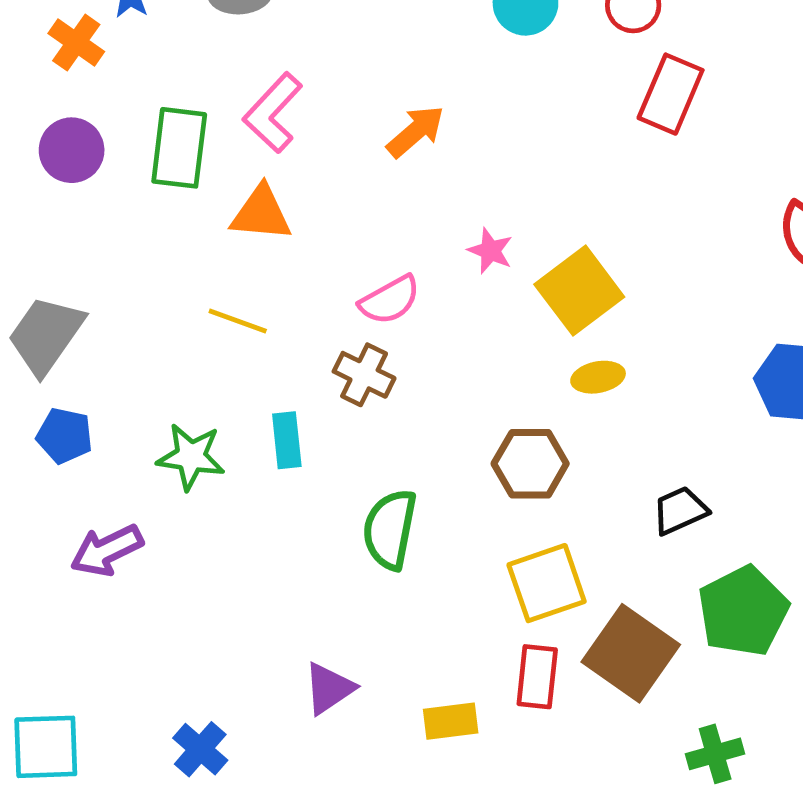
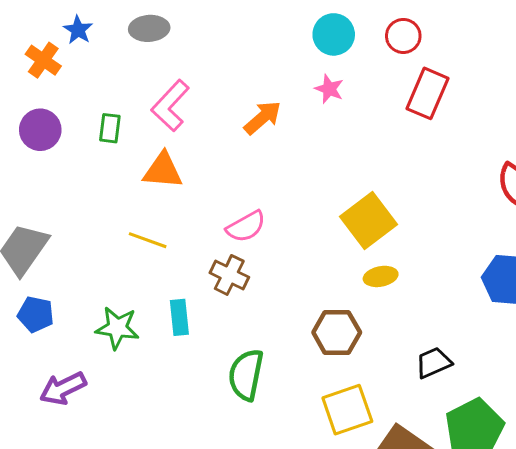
green rectangle: (179, 148) -> (110, 128), size x0.6
pink star: (490, 251) -> (329, 89), moved

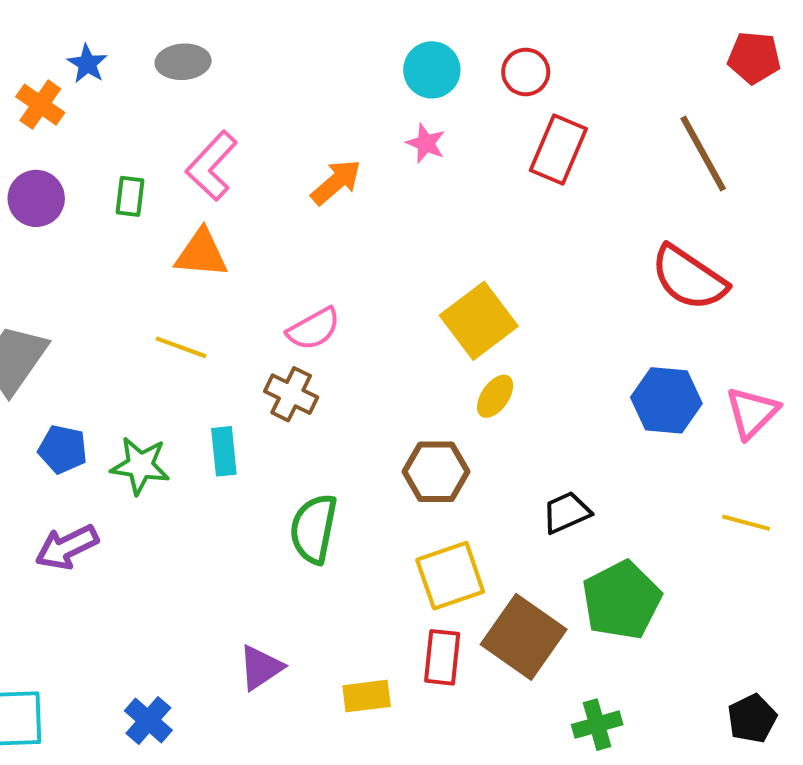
yellow ellipse: (381, 276) -> (495, 396), turned -44
blue pentagon: (36, 314) -> (63, 449), moved

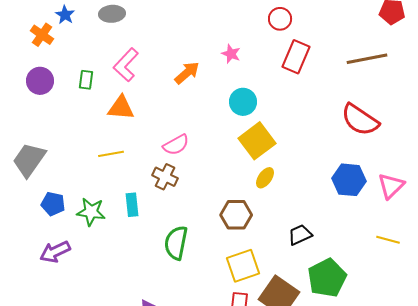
cyan circle: (432, 70) -> (243, 102), moved
brown line: (703, 154) -> (367, 59), turned -72
yellow line: (181, 347) -> (111, 154), turned -30

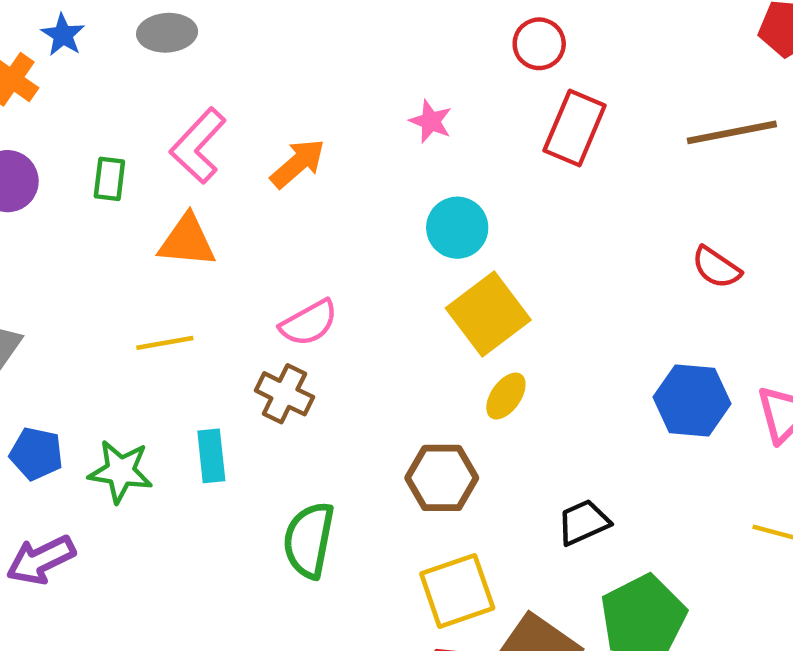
orange arrow: (187, 73) -> (298, 163), moved
red semicircle: (360, 120) -> (716, 268), size x0.6

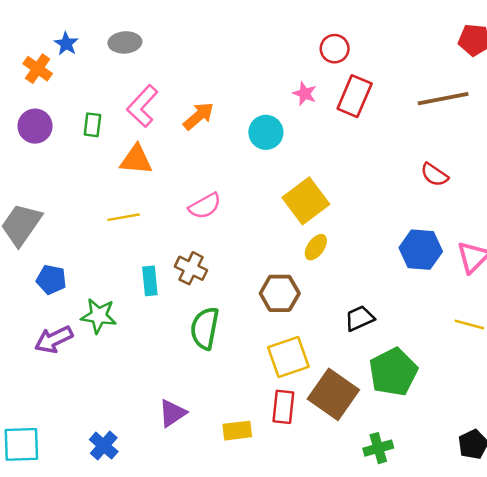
pink star: (431, 121) -> (305, 94), moved
cyan circle: (457, 228) -> (266, 132), moved
brown cross: (284, 394) -> (191, 268), moved
green star: (121, 471) -> (99, 316), moved

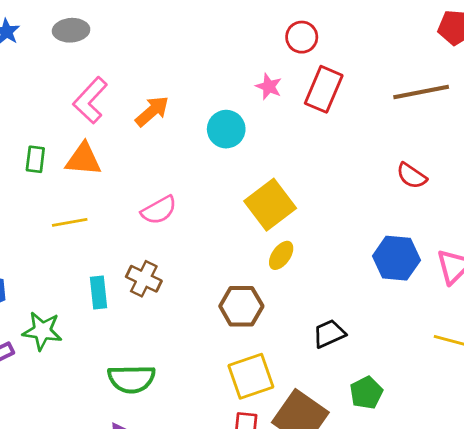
green rectangle: (92, 125) -> (35, 159), moved
green semicircle: (205, 328) -> (131, 379), moved, turned -102
green pentagon: (393, 372) -> (366, 393), size x0.6

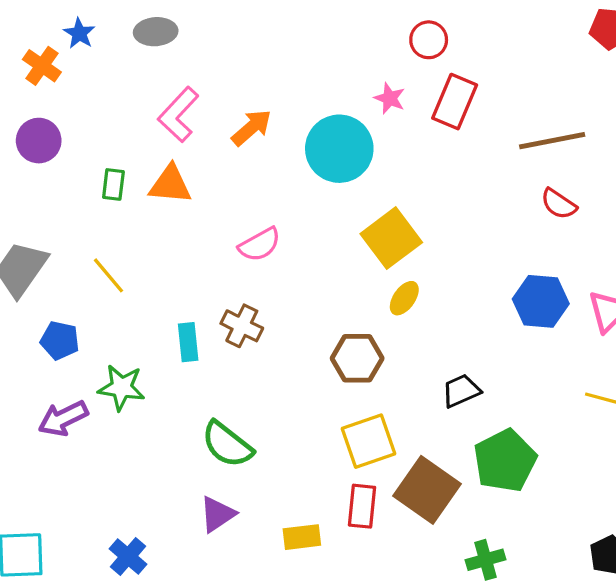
brown line: (421, 92) -> (552, 141), moved
cyan circle: (226, 129) -> (339, 149), size x1.5
yellow line: (70, 222) -> (109, 275), moved, turned 60
green semicircle: (131, 379) -> (227, 444), turned 39
green pentagon: (366, 393) -> (505, 461), size x1.6

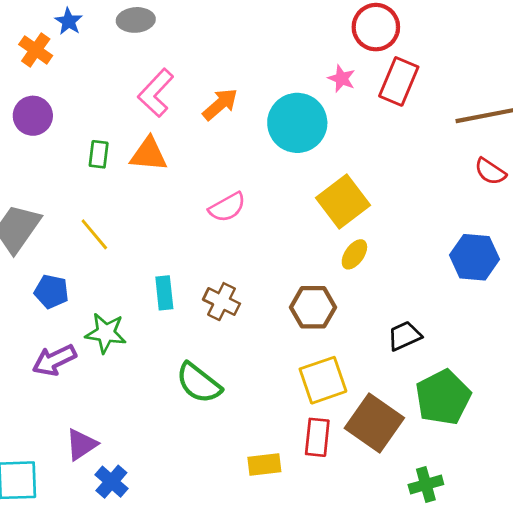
red circle: (429, 40) -> (376, 27), size x1.4
brown cross: (242, 326) -> (222, 302), moved
purple triangle: (217, 514) -> (81, 444), moved

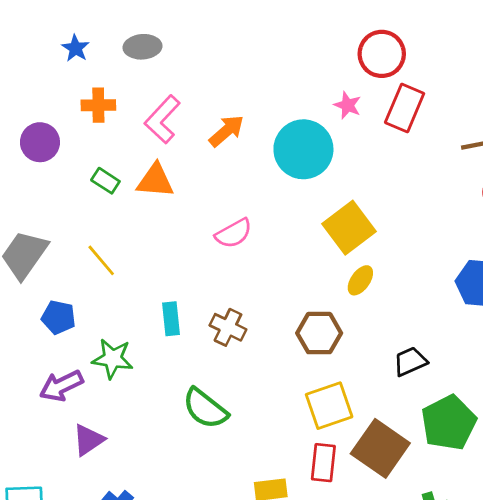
orange cross: (36, 50) -> (98, 105), moved, turned -36
green rectangle: (99, 154) -> (105, 181), turned -64
purple triangle: (81, 444) -> (88, 440), moved

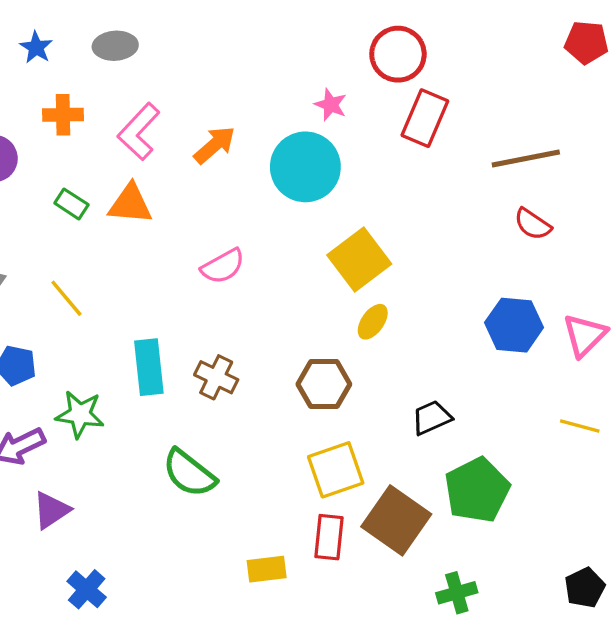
pink star: (348, 105) -> (331, 105), moved
cyan rectangle: (171, 319) -> (149, 367), size x1.4

